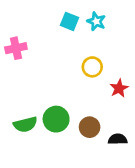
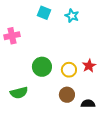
cyan square: (69, 21) -> (44, 13), moved
yellow circle: (92, 67) -> (69, 70), moved
green circle: (56, 119) -> (42, 67), moved

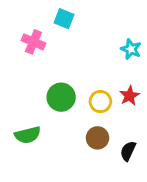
cyan star: (72, 16) -> (131, 49), moved
pink cross: (12, 36) -> (33, 42), moved, turned 35
black semicircle: (88, 104) -> (128, 151), turned -64

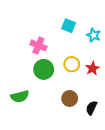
cyan square: (64, 19) -> (69, 26), moved
pink cross: (33, 42) -> (38, 45), moved
yellow circle: (100, 102) -> (72, 64), moved

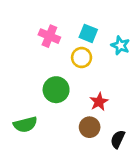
pink cross: (38, 45) -> (49, 36), moved
yellow circle: (72, 64) -> (82, 58), moved
red star: (92, 68) -> (99, 102), moved

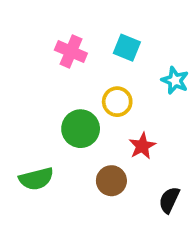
cyan star: (120, 45) -> (175, 80), moved
yellow circle: (82, 58) -> (117, 102), moved
brown circle: (90, 127) -> (111, 181), moved

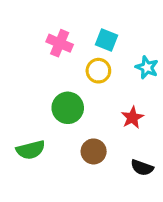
yellow circle: (117, 102) -> (98, 71), moved
red star: (142, 146) -> (132, 118), moved
black semicircle: (169, 200) -> (142, 168), turned -95

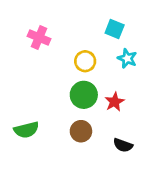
cyan square: (107, 40) -> (115, 29), moved
pink cross: (60, 43) -> (39, 37), moved
green circle: (68, 108) -> (84, 95), moved

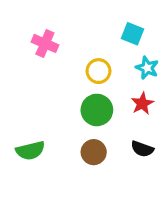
red star: (115, 102) -> (142, 103), moved
black semicircle: (123, 145) -> (142, 149), moved

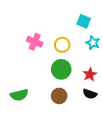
pink cross: (45, 43) -> (35, 42), moved
red star: (142, 103) -> (90, 74), moved

